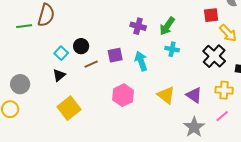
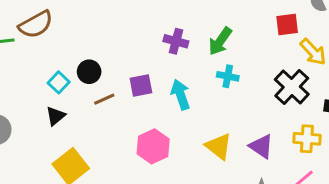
brown semicircle: (46, 15) -> (36, 24), turned 45

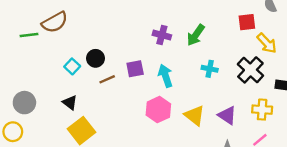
cyan cross: (228, 76) -> (210, 69), moved
black triangle: (56, 116) -> (70, 103), moved, turned -42
pink hexagon: (153, 146) -> (158, 110), moved

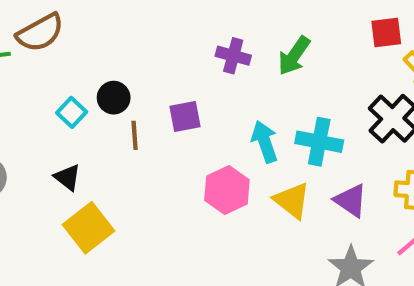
cyan cross: (210, 69) -> (319, 142), moved, size x1.5
cyan arrow: (165, 76) -> (265, 142), moved
brown line: (107, 79) -> (135, 135), turned -70

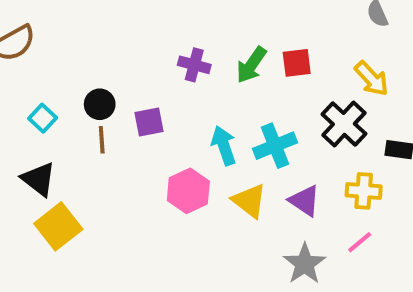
red square: (386, 33) -> (297, 63), moved
black circle: (114, 98) -> (100, 104), moved
cyan cross: (319, 142) -> (275, 146), turned -33
black triangle: (67, 177) -> (39, 179), size x1.4

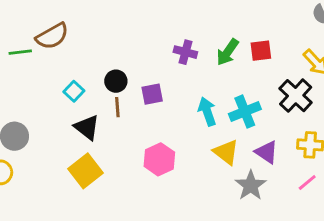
black triangle: (39, 179) -> (87, 127), moved
pink hexagon: (188, 191) -> (159, 159), moved
gray star: (305, 264) -> (251, 185), moved

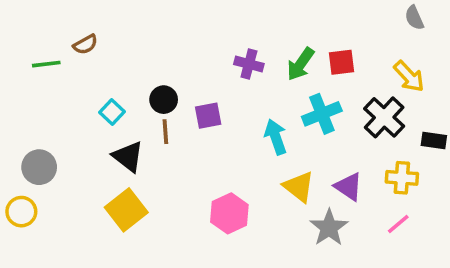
brown semicircle: (52, 36) -> (85, 44), size x0.6
cyan cross: (245, 112) -> (322, 114), moved
pink hexagon: (159, 159) -> (229, 213), moved

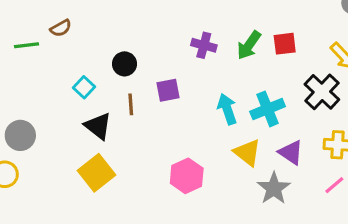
black circle: (164, 100) -> (124, 64), moved
cyan cross: (322, 114) -> (268, 109), moved

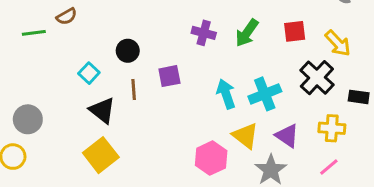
red square: (285, 44) -> (295, 31), moved
pink hexagon: (187, 176) -> (211, 158), moved

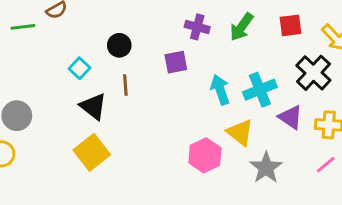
purple square: (169, 76) -> (176, 62), moved
purple triangle: (287, 136) -> (291, 117), moved

